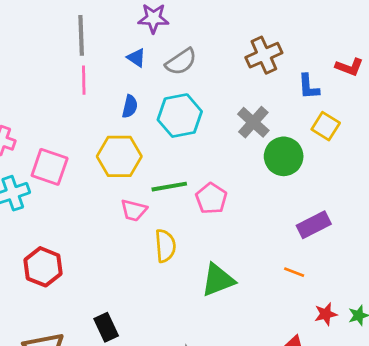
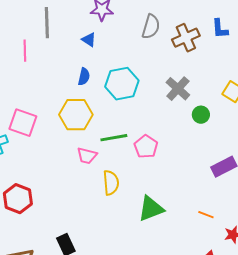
gray semicircle: (181, 62) -> (151, 27), moved, turned -40
pink line: (84, 80) -> (25, 51), moved
blue L-shape: (309, 87) -> (220, 29), moved
green circle: (284, 156) -> (201, 115), size x0.6
orange line: (294, 272) -> (206, 215), moved

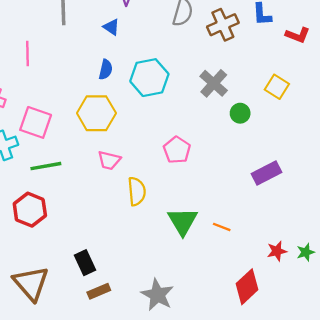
pink line: (25, 51) -> (28, 53), moved
green line: (114, 138) -> (46, 166), moved
green triangle: (151, 209) -> (183, 221), turned -40
orange line: (206, 215) -> (222, 227), moved

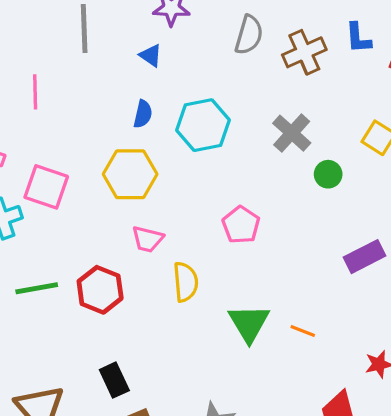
green line: (46, 166) -> (37, 288), moved
red hexagon: (30, 210) -> (100, 290), moved

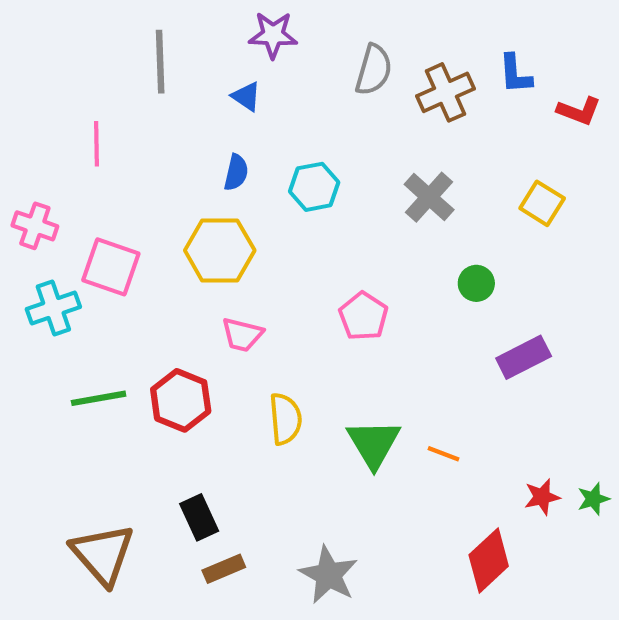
cyan hexagon: (203, 125) -> (314, 187), size x0.7
green circle: (328, 174) -> (476, 283), moved
yellow semicircle: (186, 282) -> (285, 419), moved

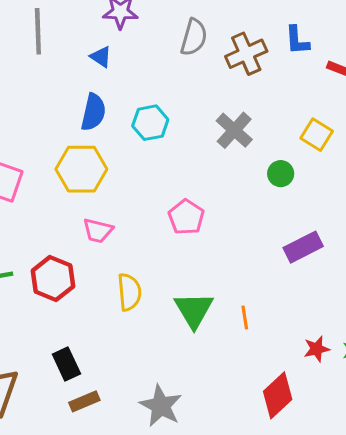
blue semicircle: (236, 172) -> (93, 112), size x1.4
green circle: (476, 283) -> (281, 174), moved
orange line: (443, 454) -> (245, 317), turned 60

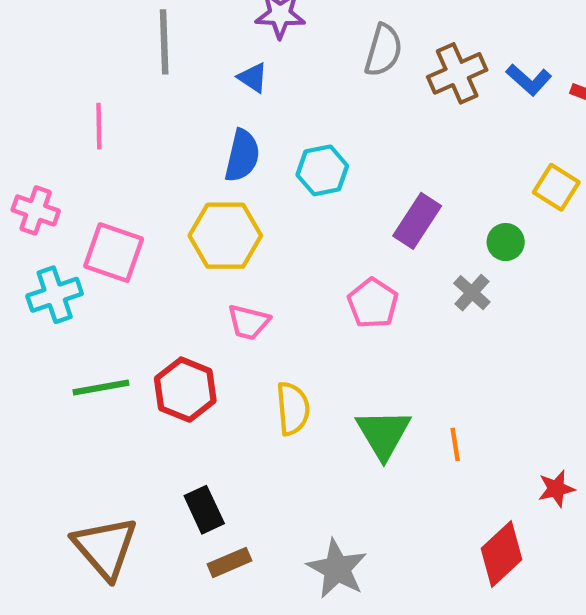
blue L-shape: (297, 40) -> (529, 80), moved, turned -44
gray cross: (234, 130) -> (472, 293), moved, size x0.7
purple rectangle: (303, 247) -> (417, 221), moved, turned -30

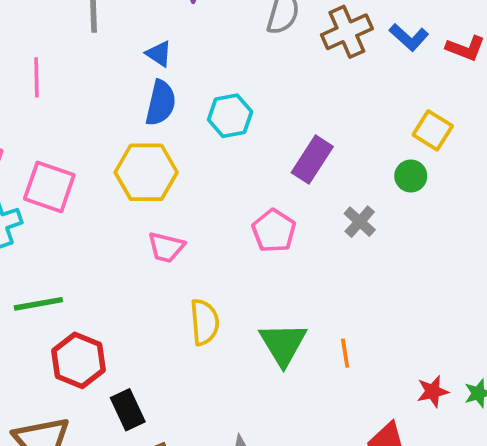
blue triangle: (253, 78) -> (159, 54), moved
green circle: (506, 242) -> (411, 176), moved
red hexagon: (185, 390) -> (78, 360), moved

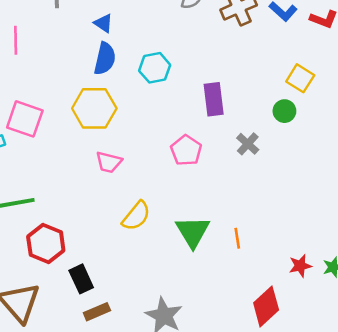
purple rectangle: (312, 160) -> (214, 99), turned -40
yellow semicircle: (204, 322) -> (136, 216), turned 44

